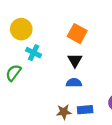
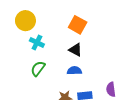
black triangle: (75, 60) -> (75, 50), turned -32
green semicircle: (13, 73) -> (38, 69), moved

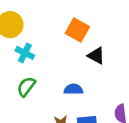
black triangle: (75, 50) -> (96, 56), moved

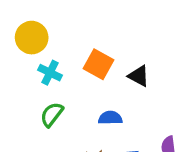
orange square: (77, 30) -> (99, 64), moved

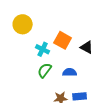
cyan cross: (50, 73) -> (43, 49), moved
green semicircle: (52, 114) -> (45, 70), moved

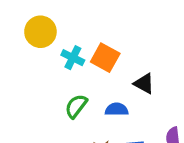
black triangle: (87, 47) -> (144, 84), moved
cyan cross: (43, 49) -> (73, 58), moved

